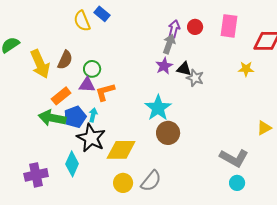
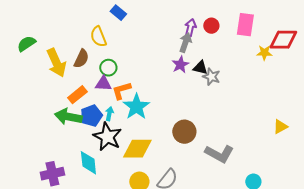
yellow semicircle: (82, 21) -> (98, 37), moved
yellow star: (246, 69) -> (264, 53), moved
cyan star: (158, 108) -> (136, 107), moved
gray L-shape: (234, 158) -> (219, 154), moved
cyan diamond: (72, 164) -> (88, 163), turned -30

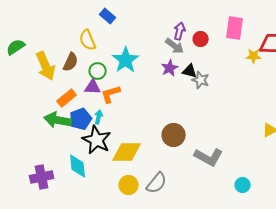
red circle: (211, 26) -> (201, 39), moved
gray arrow: (185, 43) -> (175, 46), turned 108
cyan star: (136, 107) -> (126, 60), moved

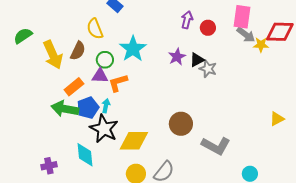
gray arrow: (175, 46) -> (246, 35), moved
black triangle: (190, 71) -> (197, 60), turned -42
purple cross: (42, 177) -> (49, 166), size x0.7

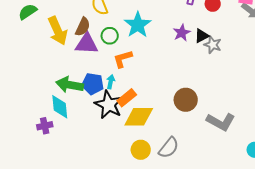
purple triangle: (100, 76) -> (87, 44), moved, size x1.4
orange rectangle: (74, 87) -> (127, 98), moved
blue pentagon: (88, 108) -> (93, 84), turned 30
cyan diamond: (85, 155) -> (60, 107), moved
purple cross: (49, 166) -> (45, 126), moved

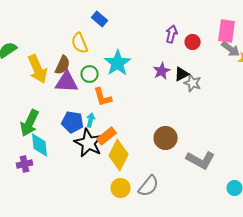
orange L-shape: (123, 59) -> (103, 97), turned -90
green arrow: (70, 85) -> (30, 123), moved, turned -76
yellow diamond: (139, 117) -> (119, 155), turned -64

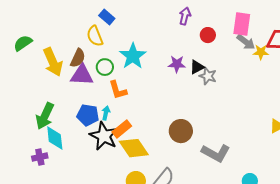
blue rectangle: (100, 19) -> (107, 17), moved
purple arrow: (172, 34) -> (185, 16), moved
purple star: (162, 71) -> (177, 64), turned 30
yellow diamond: (119, 155) -> (134, 148), turned -60

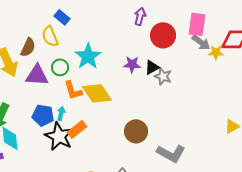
red circle: (208, 35) -> (163, 35), size x1.6
brown semicircle: (78, 58) -> (28, 47), moved
yellow diamond: (134, 148) -> (97, 93), moved

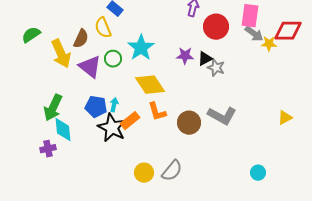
purple triangle: (37, 75) -> (90, 67), turned 35
orange L-shape: (73, 90) -> (157, 112), moved
gray L-shape: (171, 153) -> (222, 116), moved

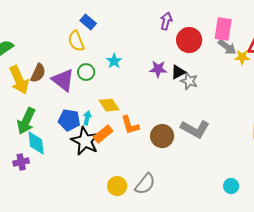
brown semicircle: (81, 39) -> (38, 73), moved
cyan star: (141, 48) -> (114, 61), size x0.6
yellow arrow: (61, 54) -> (19, 80), moved
yellow diamond: (150, 85) -> (109, 105), moved, size x0.7

